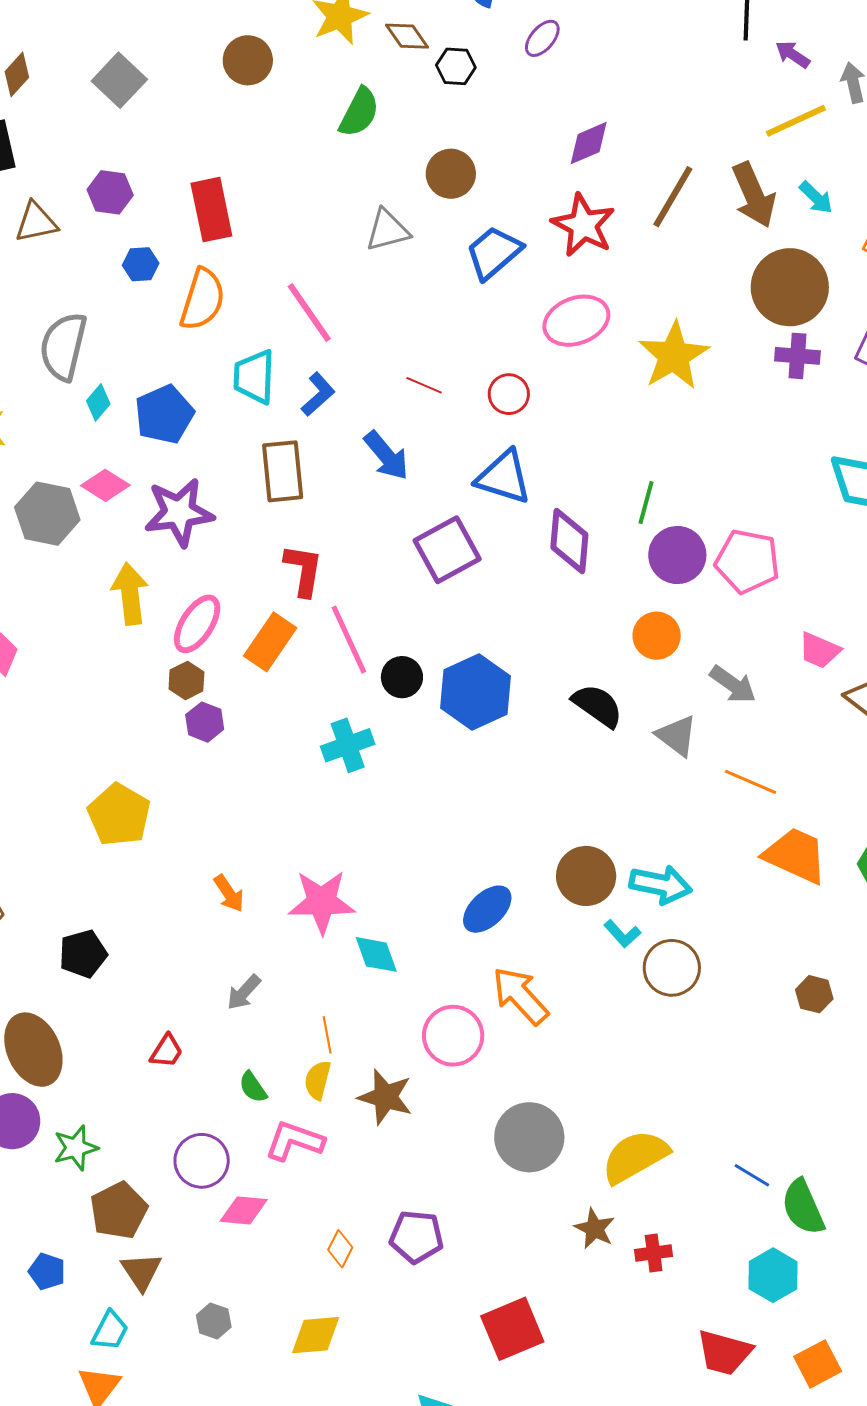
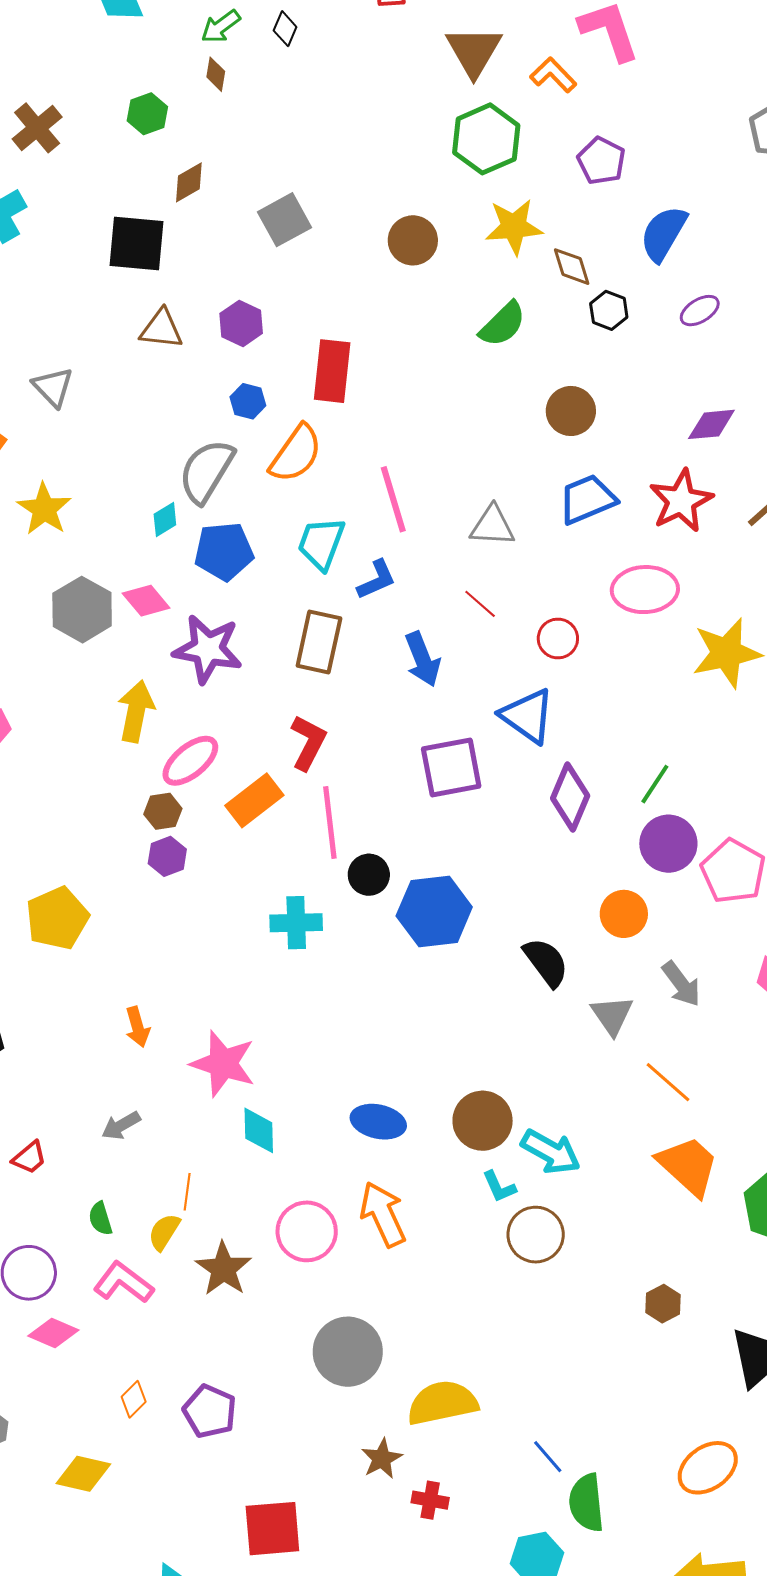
gray triangle: (387, 230) -> (492, 526), moved
gray semicircle: (63, 346) -> (206, 471), moved
blue ellipse: (487, 909) -> (378, 1122), turned 38

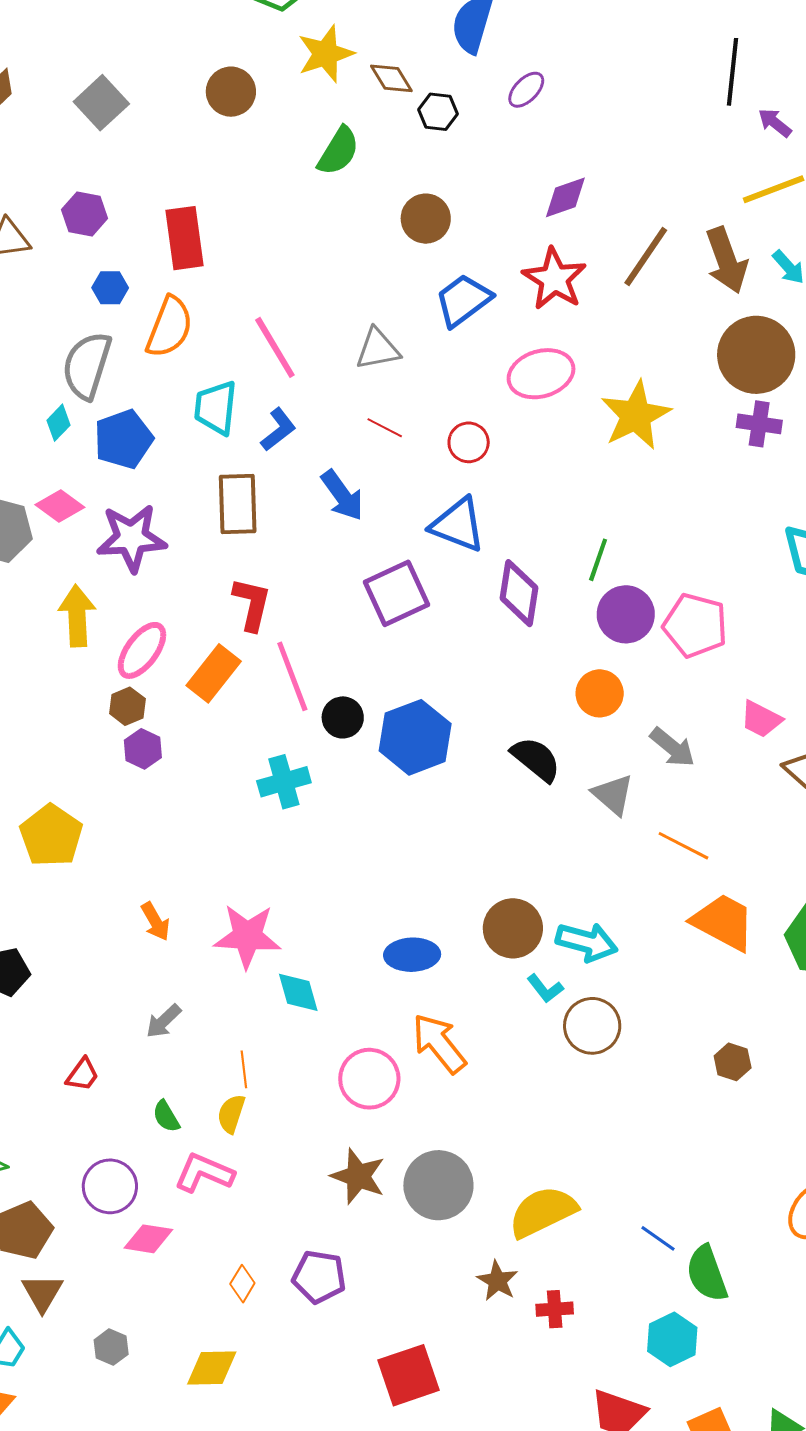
brown star: (223, 1269) -> (358, 1176), moved

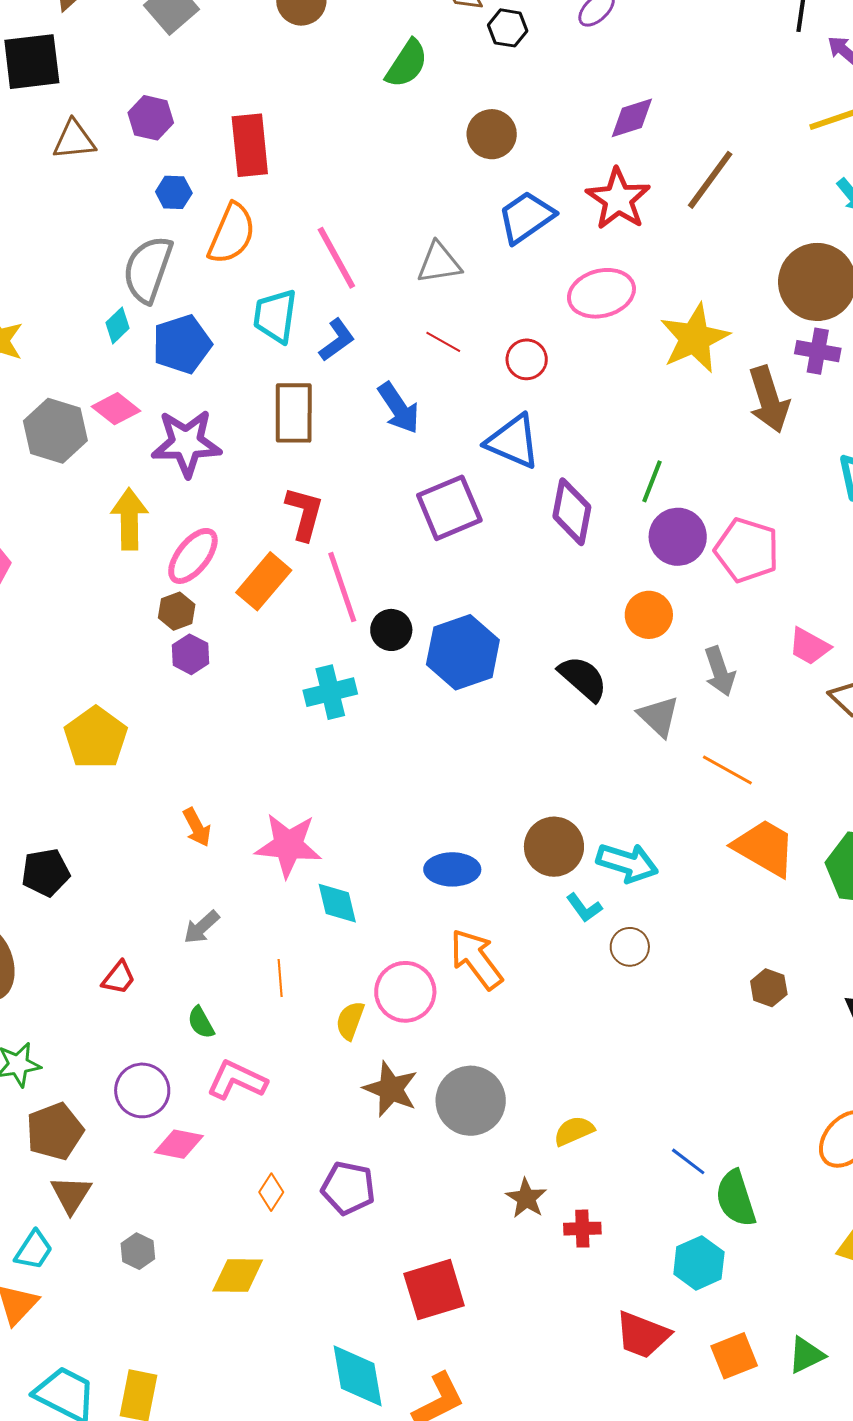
brown arrow: (726, 260) -> (769, 399), moved
gray arrow: (672, 747) -> (720, 671), turned 30
brown circle: (592, 1026) -> (630, 947), size x0.7
yellow semicircle: (231, 1114) -> (350, 1021), moved
yellow semicircle: (543, 1212) -> (574, 1131), size x0.6

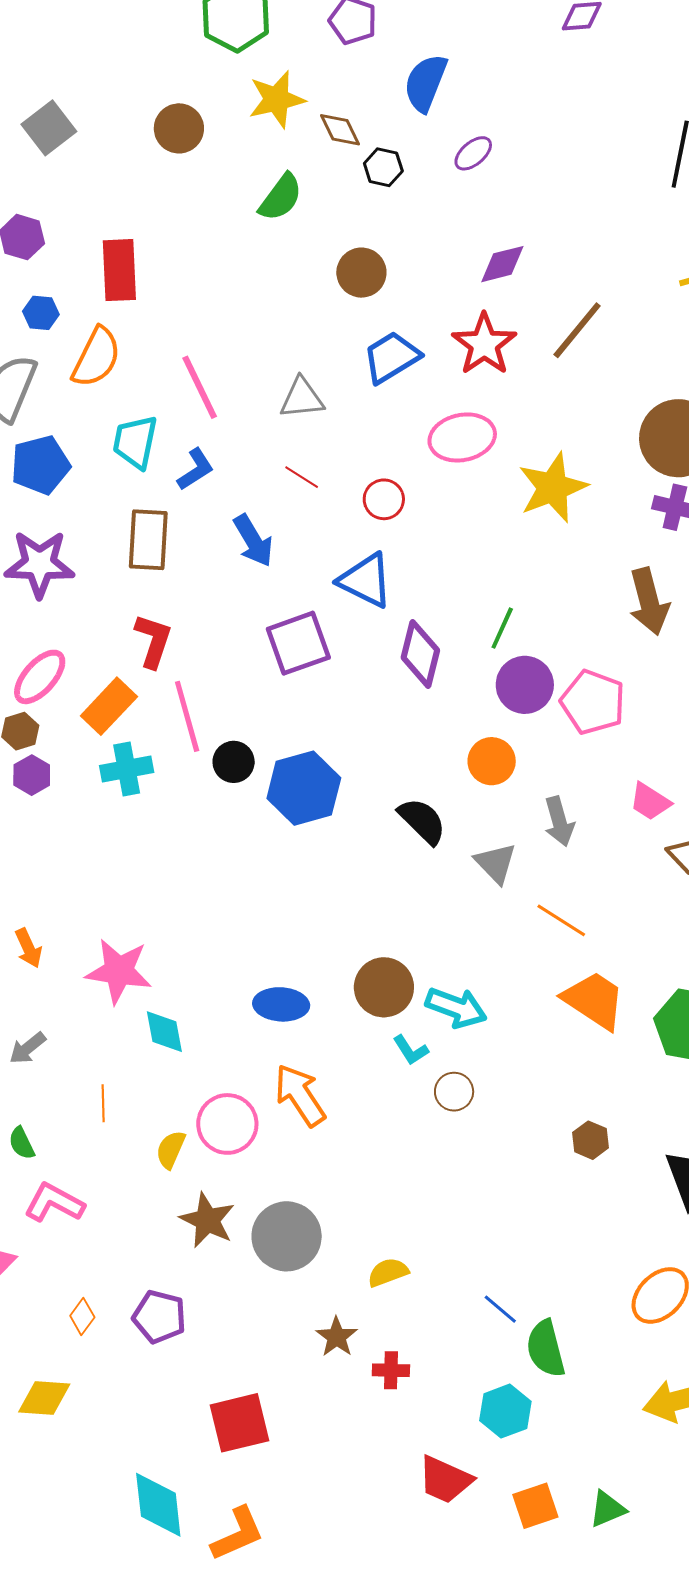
brown arrow: (769, 399) -> (649, 602), moved
cyan cross: (330, 692) -> (127, 769), moved

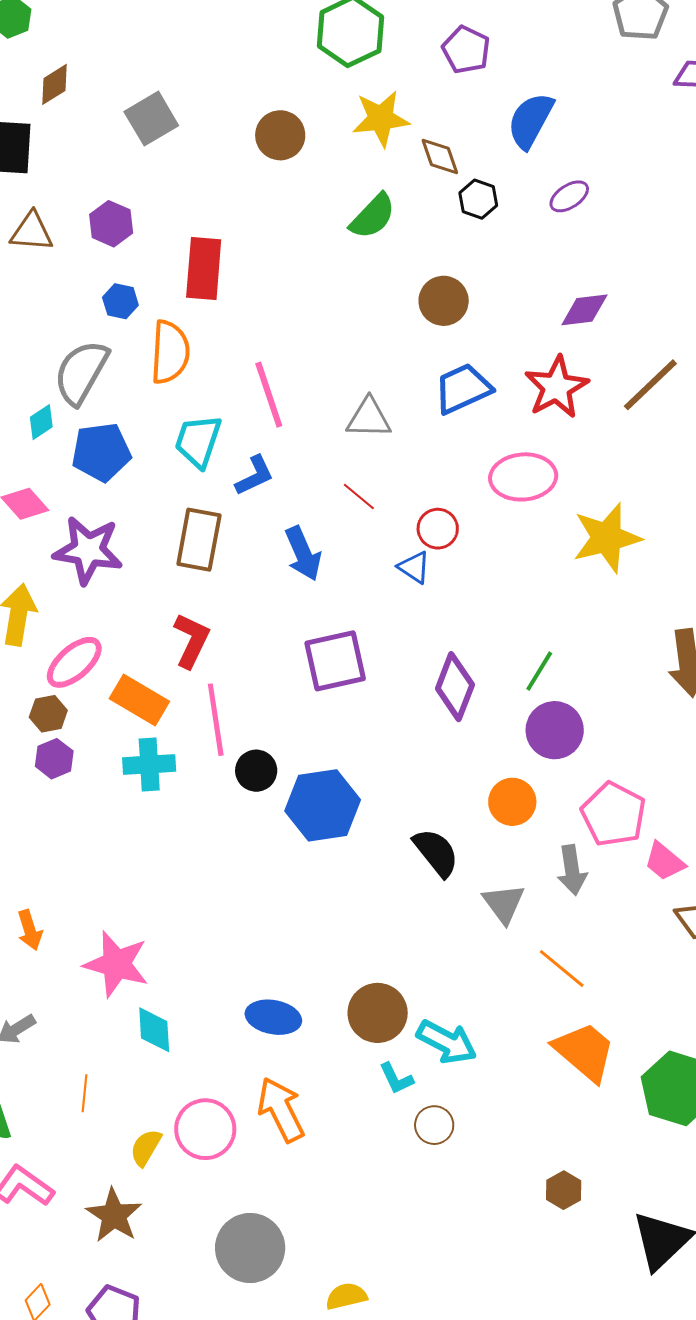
orange semicircle: (96, 357) -> (170, 352), turned -30
blue triangle: (366, 580) -> (414, 567), moved, size x0.6
pink pentagon: (593, 702) -> (614, 814), moved
orange rectangle: (109, 706) -> (139, 700), turned 70
brown star: (207, 1220) -> (114, 1215), moved

